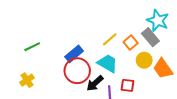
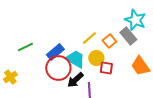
green line: (32, 47) -> (25, 47), moved
yellow circle: (144, 60) -> (96, 58), moved
cyan trapezoid: (108, 63) -> (75, 59), moved
red square: (127, 85) -> (106, 68), moved

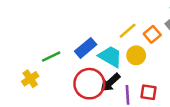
green line: (25, 47) -> (51, 57), moved
red circle: (58, 68) -> (89, 84), moved
red square: (106, 68) -> (148, 92), moved

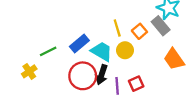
yellow line: (128, 31) -> (117, 28), turned -66
black arrow: (110, 82) -> (102, 75), turned -30
red square: (148, 92) -> (136, 84), turned -32

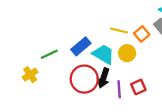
yellow line: (117, 28) -> (119, 31), turned -60

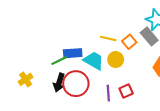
blue rectangle: (81, 46) -> (73, 53), turned 36
green line: (49, 54) -> (59, 61), moved
black arrow: (103, 78) -> (59, 83), moved

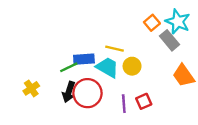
yellow line: (108, 39) -> (114, 49), moved
orange square: (129, 42) -> (152, 23), moved

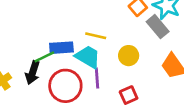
yellow circle: (132, 66) -> (129, 56), moved
black arrow: (69, 92) -> (33, 73), moved
purple line: (124, 104) -> (97, 78), moved

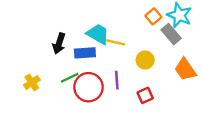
green line: (44, 57) -> (70, 78), moved
cyan trapezoid: (88, 57) -> (98, 34), moved
black arrow: (33, 73) -> (59, 44), moved

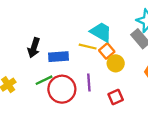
orange square: (153, 16) -> (107, 51), moved
cyan trapezoid: (98, 34) -> (101, 32), moved

